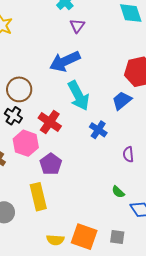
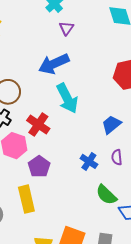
blue trapezoid: (122, 101) -> (111, 124), moved
blue cross: (98, 130) -> (89, 161), moved
green semicircle: (118, 192) -> (106, 195), size x1.6

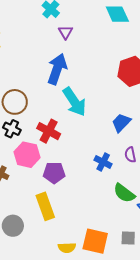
blue arrow: (54, 64) -> (57, 69), turned 140
purple pentagon: (39, 167) -> (54, 173), turned -30

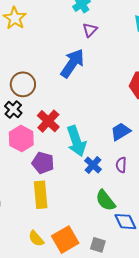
cyan arrow: (74, 102) -> (76, 141), moved
yellow rectangle: (45, 206) -> (41, 195), moved
orange square: (95, 241) -> (65, 240), turned 32
yellow semicircle: (67, 248) -> (36, 239), turned 36

